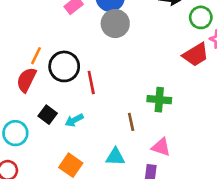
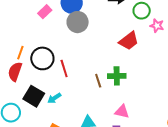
red trapezoid: (196, 55) -> (129, 41), moved
black square: (48, 115) -> (34, 96), size x1.5
brown line: (131, 122) -> (98, 81), moved

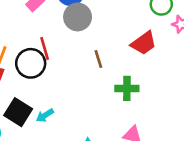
red line: (64, 68) -> (45, 49), moved
brown line: (98, 81) -> (98, 59), moved

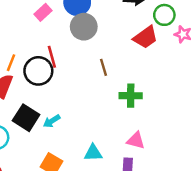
red trapezoid: (144, 43) -> (145, 37), moved

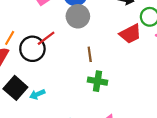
red line: (52, 57) -> (46, 38), turned 60
green cross: (131, 96) -> (97, 81), moved

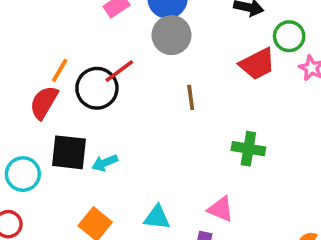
green cross: (97, 81) -> (248, 149), moved
black square: (15, 88) -> (69, 152), turned -35

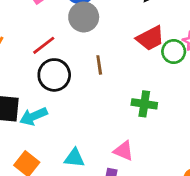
green circle: (289, 36) -> (174, 51), moved
black circle: (97, 88) -> (54, 75), moved
cyan arrow: (105, 163) -> (34, 116), size x1.4

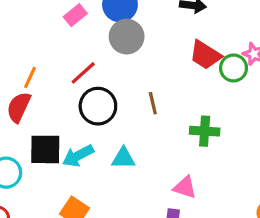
red trapezoid: (150, 38) -> (205, 55), turned 64
brown line: (99, 65) -> (153, 103), moved
cyan triangle: (74, 158) -> (123, 158), moved

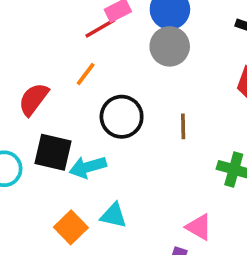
red line: (83, 73) -> (100, 28), moved
orange line: (30, 77) -> (86, 74), moved
cyan triangle: (123, 158) -> (114, 216), moved

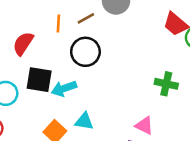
orange line: (86, 74) -> (58, 24), turned -30
brown line: (183, 126) -> (86, 18), moved, turned 66

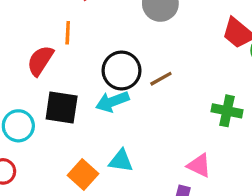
brown line: (86, 18) -> (161, 79), moved
orange line: (58, 24) -> (68, 33), moved
cyan arrow: (64, 88) -> (112, 102), moved

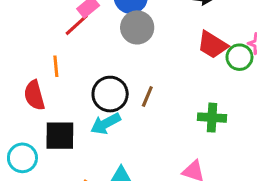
red semicircle: (40, 61) -> (34, 95), turned -40
brown line: (161, 79) -> (147, 97), turned -30

